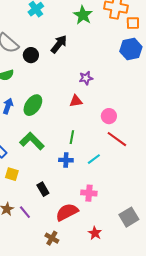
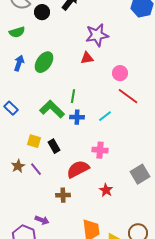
purple star: (86, 78) -> (97, 35), size x1.6
green line: (72, 137) -> (73, 96), moved
green L-shape: (32, 141) -> (52, 109), moved
yellow square: (12, 174) -> (34, 141), moved
brown cross: (52, 238) -> (63, 195), turned -32

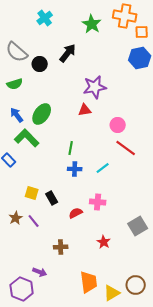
blue arrow: (19, 63) -> (17, 115), turned -56
green L-shape: (52, 109) -> (27, 138), moved
red semicircle: (78, 169) -> (76, 213), moved, size x0.6

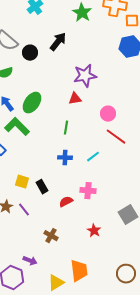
green line: (71, 148) -> (66, 128), moved
brown cross: (61, 247) -> (51, 236), turned 32
yellow triangle: (112, 293) -> (56, 283), moved

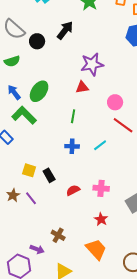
pink cross: (88, 191) -> (101, 188), moved
brown cross: (51, 236) -> (58, 235), moved
orange trapezoid: (79, 271) -> (96, 249), moved, turned -35

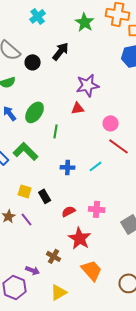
green L-shape: (24, 115) -> (26, 151), moved
green line: (73, 116) -> (56, 131), moved
red star: (101, 219) -> (80, 238), moved, size x1.6

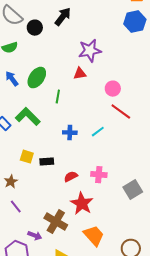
black rectangle: (45, 196) -> (47, 162), turned -64
purple line: (27, 219) -> (16, 207), moved
brown cross: (54, 256) -> (56, 222), size x1.6

